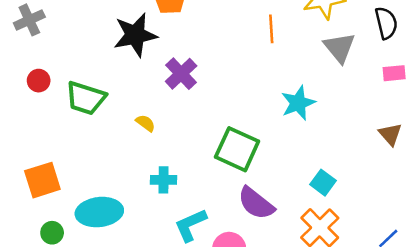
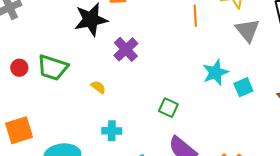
red circle: (39, 81) -> (19, 68), moved
green square: (237, 149) -> (168, 108), size x0.6
cyan square: (323, 183) -> (243, 87), moved, turned 30

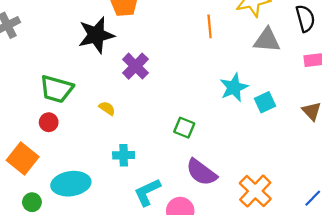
gray triangle: (247, 30) -> (267, 40), turned -44
red circle: (19, 68) -> (49, 122), moved
orange square: (19, 130) -> (23, 158), turned -32

